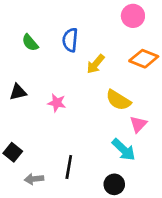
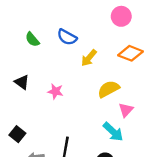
blue semicircle: (70, 40) -> (67, 37), turned -66
black triangle: (18, 92) -> (22, 82), turned 49
yellow semicircle: (118, 100) -> (109, 89), turned 120

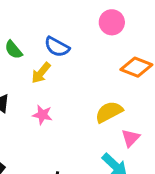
pink circle: (121, 16) -> (112, 22), moved
yellow arrow: (89, 58) -> (41, 73), moved

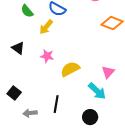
yellow semicircle: (109, 112) -> (70, 69), moved

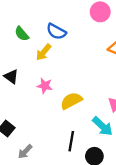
black line: (56, 104) -> (71, 141), moved
gray arrow: (30, 113) -> (25, 152), turned -40

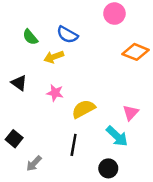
yellow arrow: (44, 52) -> (54, 57), turned 30
black line: (71, 141) -> (74, 145), moved

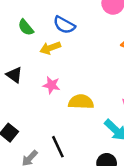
yellow semicircle: (83, 109) -> (81, 102), turned 30
black line: (74, 145) -> (58, 147), moved, turned -35

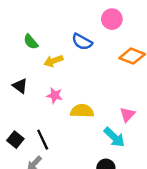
blue semicircle: (64, 25) -> (82, 42), moved
black line: (58, 147) -> (43, 140), moved

